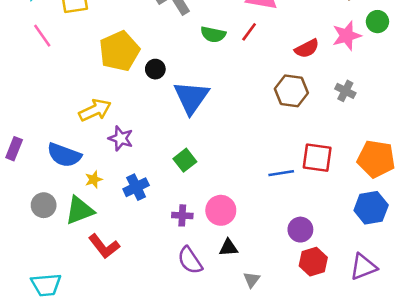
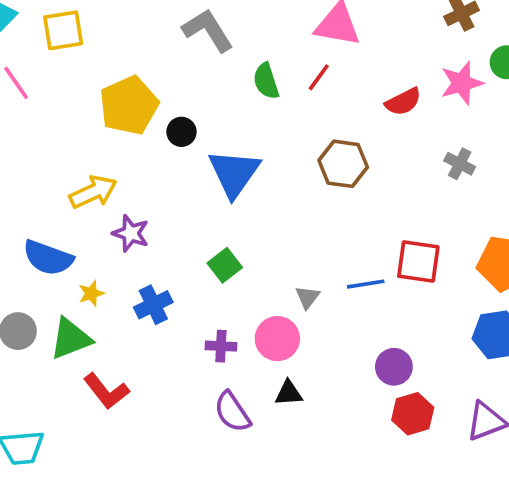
green semicircle: (213, 34) -> (266, 81), turned 60
brown hexagon: (291, 91) -> (343, 164), moved
gray triangle: (252, 280) -> (307, 297), moved

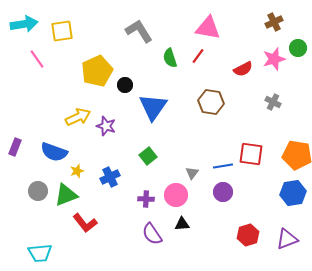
purple star: (131, 233) -> (106, 126), moved
purple circle: (394, 367) -> (223, 192), moved

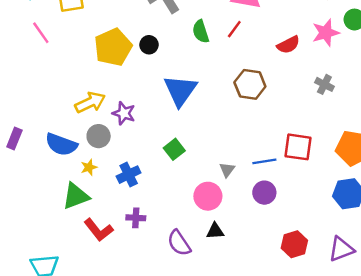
black circle: (125, 85) -> (149, 45), moved
gray circle: (38, 191) -> (99, 136), moved
purple cross: (146, 199) -> (136, 218), moved

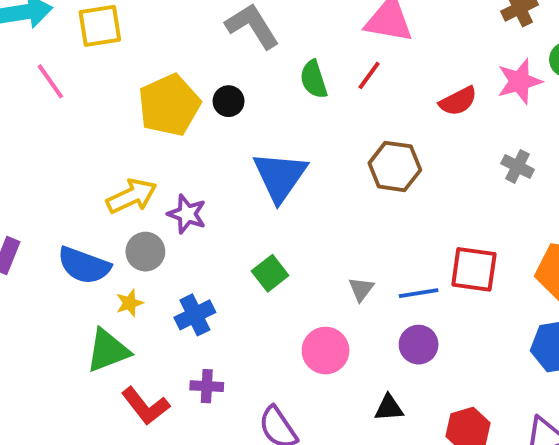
gray triangle: (227, 170) -> (361, 289), moved
black triangle: (215, 231) -> (389, 408), moved

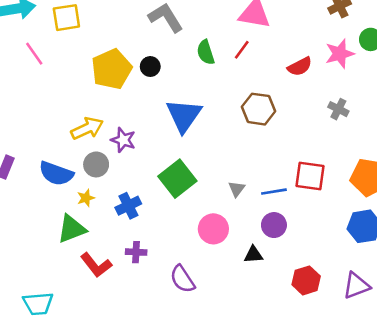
green square: (270, 273) -> (177, 179), size x1.6
black triangle: (389, 408) -> (253, 255), moved

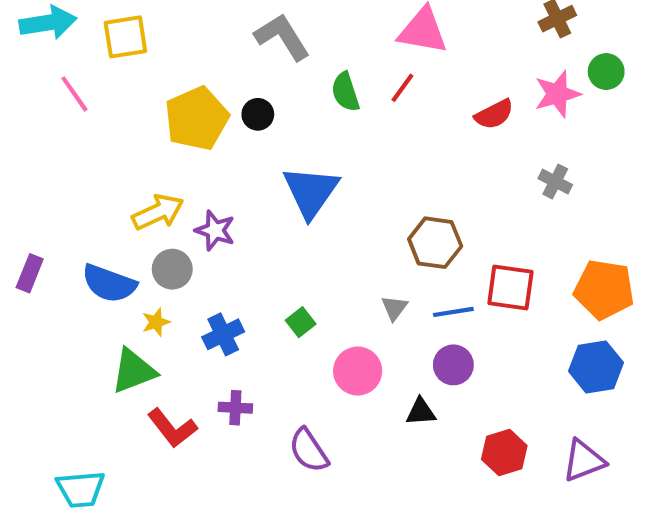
brown hexagon: (258, 109) -> (435, 243), moved
green square: (177, 179) -> (301, 322), moved, size x0.5

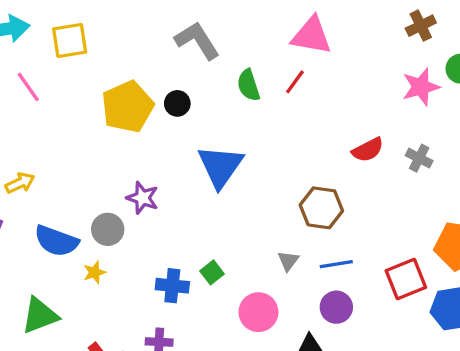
red semicircle: (494, 114) -> (368, 150), moved
yellow arrow: (158, 212) -> (20, 183), moved, size x0.7
red square: (510, 287) -> (406, 279), moved, turned -30
blue cross: (223, 334) -> (172, 286), moved, turned 32
green triangle: (134, 371) -> (40, 315), moved

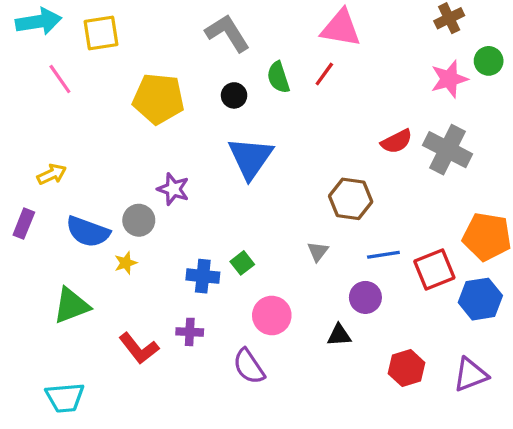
black circle: (177, 103) -> (234, 95), moved
yellow pentagon: (128, 107) -> (158, 99), turned 30
gray cross: (419, 158) -> (448, 150), size x1.8
blue line: (336, 264) -> (383, 255), moved
pink circle: (258, 312) -> (272, 315), moved

